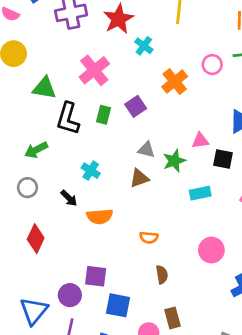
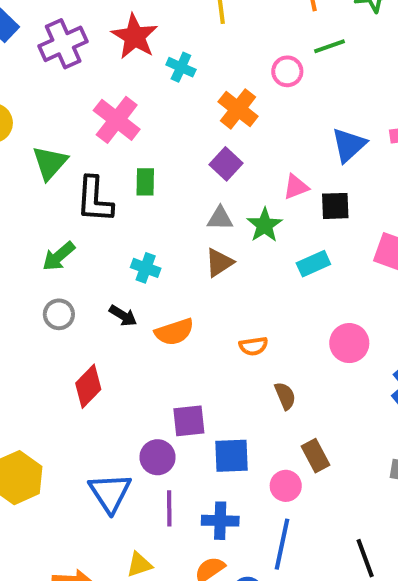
green triangle: (44, 88) -> (50, 163), turned -45
purple square: (136, 106) -> (226, 164), moved
red diamond: (36, 239) -> (88, 386), turned 32

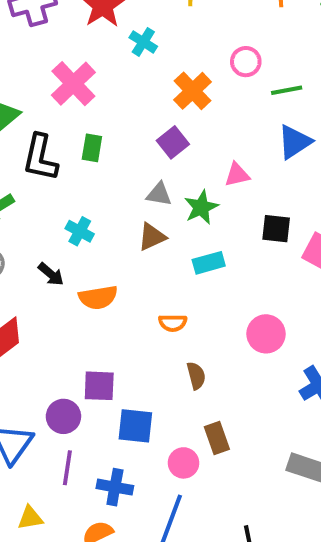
green line: (330, 46) -> (287, 90), moved
black square: (335, 206) -> (276, 229), moved
cyan rectangle: (313, 264) -> (209, 263), moved

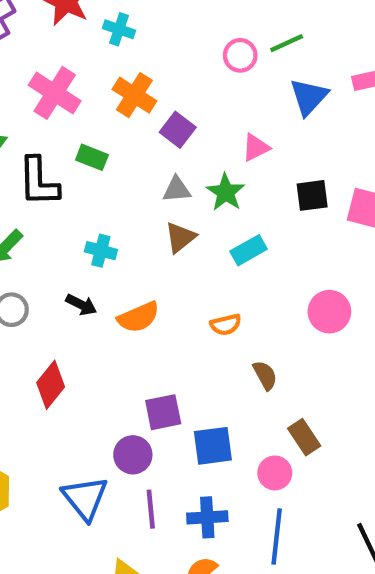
pink circle: (246, 62) -> (240, 55), moved
orange cross: (193, 91) -> (134, 95), moved
green rectangle: (92, 148) -> (92, 157), turned -64

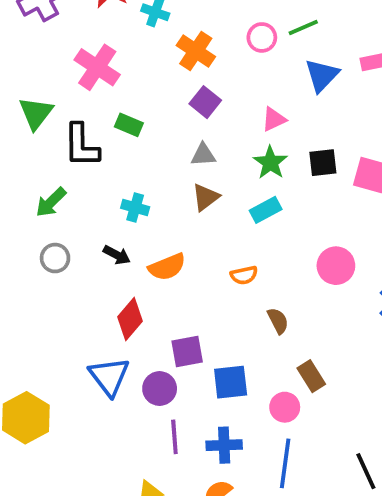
orange cross: (134, 95) -> (196, 51), moved
green star: (226, 192) -> (270, 163), moved
red diamond: (51, 385) -> (130, 319), moved
blue triangle: (85, 498) -> (109, 376), moved

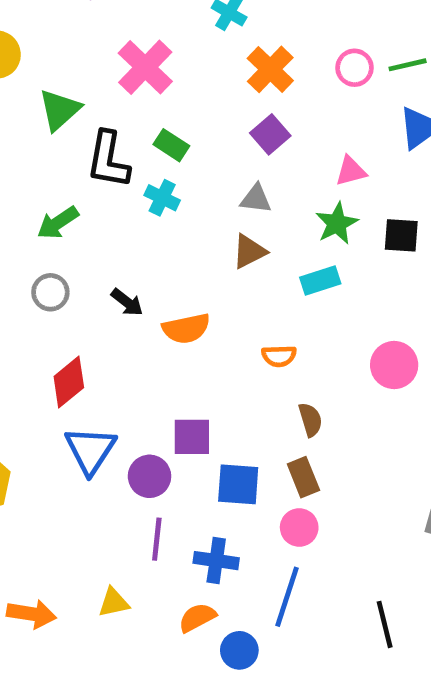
cyan cross: (135, 208) -> (162, 198), moved
red diamond: (130, 319) -> (69, 382), moved
brown rectangle: (311, 376) -> (303, 477), moved

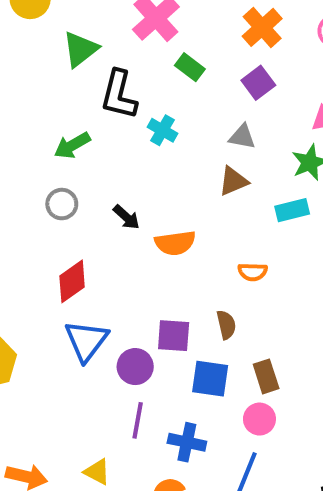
green rectangle: (171, 145) -> (190, 67), moved
brown semicircle: (310, 420) -> (226, 325), moved
yellow triangle: (114, 602) -> (97, 472), turned 36

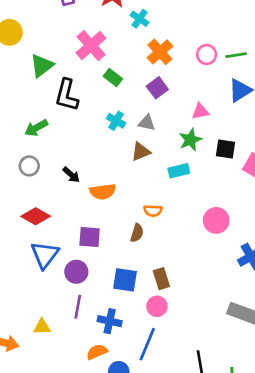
cyan cross: (162, 130) -> (116, 121), moved
red diamond: (72, 281) -> (36, 216), turned 64
brown semicircle: (226, 325) -> (137, 233), moved, turned 30
purple square: (174, 336) -> (90, 237), moved
yellow triangle: (97, 472) -> (42, 327), moved, turned -30

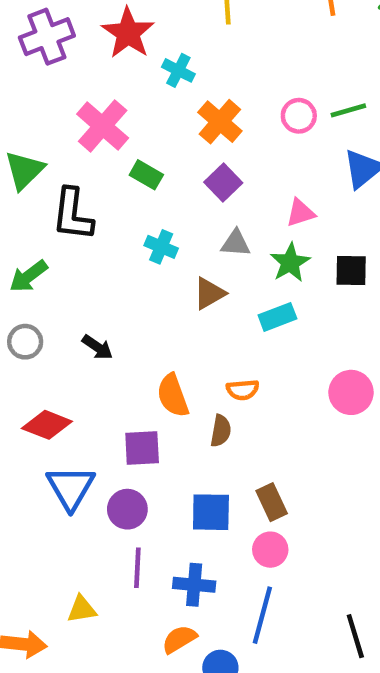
gray triangle: (147, 123) -> (236, 243), moved
orange semicircle: (103, 192) -> (173, 396), moved, turned 85

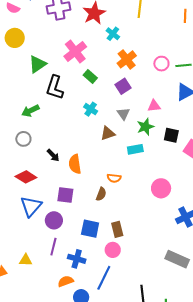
gray triangle: (236, 243) -> (123, 114), turned 40
black arrow: (97, 347) -> (53, 155), moved
orange semicircle: (173, 396) -> (75, 164), moved

